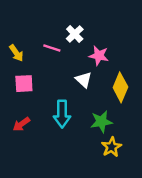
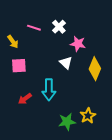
pink line: (52, 48) -> (34, 28), moved
green star: (101, 122) -> (67, 122), moved
red arrow: (21, 124) -> (25, 99), moved

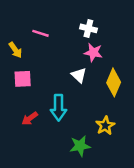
white cross: (59, 27) -> (88, 28), moved, turned -32
yellow star: (88, 116) -> (105, 126), moved

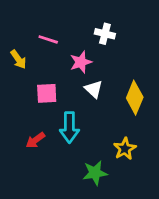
pink star: (93, 52) -> (81, 62), moved, turned -30
pink square: (23, 79) -> (47, 93), moved

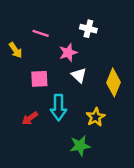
yellow star: (125, 149) -> (96, 117), moved

